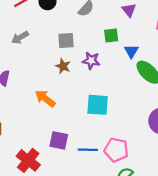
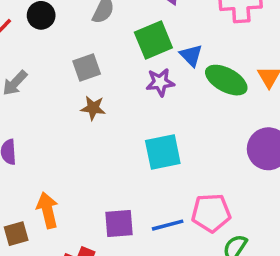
green square: (111, 35) -> (153, 40), size x1.5
purple star: (91, 61) -> (160, 82), moved
orange arrow: (45, 98) -> (47, 210), moved, turned 55

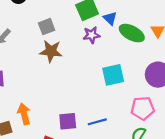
brown star: (93, 108) -> (51, 51), size x1.5
cyan square: (163, 152) -> (113, 75), moved
pink pentagon: (211, 213) -> (143, 108), moved

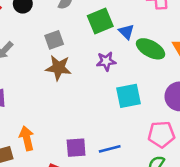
purple star: (91, 35) -> (106, 61), moved

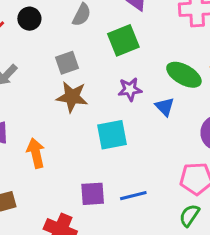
blue triangle: (126, 32) -> (165, 107), moved
cyan square: (129, 96) -> (112, 135), moved
orange arrow: (27, 138) -> (36, 153), moved

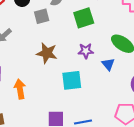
gray square: (67, 63) -> (42, 16), moved

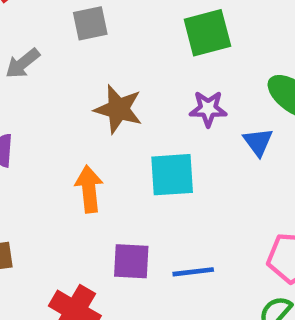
gray square: (42, 16) -> (90, 23), moved
orange arrow: (20, 89) -> (89, 189), moved

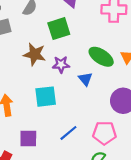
brown star: (118, 109) -> (35, 54), moved
blue line: (193, 272) -> (68, 133), moved, turned -30

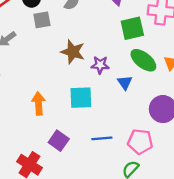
green square: (59, 29) -> (132, 28), moved
blue line: (68, 133) -> (102, 138), turned 30
purple square: (28, 138) -> (59, 141), turned 30

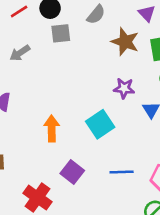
brown star: (73, 52) -> (125, 42), moved
cyan square: (81, 98) -> (100, 124), turned -35

